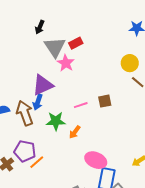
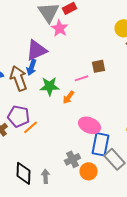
pink line: (81, 105) -> (82, 78), moved

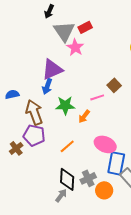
brown square: (98, 66) -> (114, 85), turned -32
brown arrow: (18, 78) -> (34, 112), moved
orange line: (30, 127) -> (67, 146), moved
black diamond: (24, 173) -> (67, 179), moved
gray arrow: (46, 176) -> (61, 195), turned 40

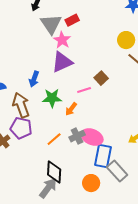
purple triangle: (52, 69) -> (62, 62), moved
gray cross: (88, 178) -> (77, 136), moved
gray arrow: (61, 195) -> (48, 188), size x1.5

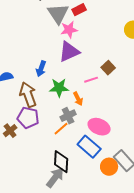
pink star: (62, 40) -> (69, 30), turned 30
orange arrow: (71, 109) -> (78, 99), turned -64
gray cross: (77, 136) -> (68, 116), moved
blue rectangle: (103, 156) -> (89, 147), moved, turned -60
orange circle: (91, 183) -> (109, 167), moved

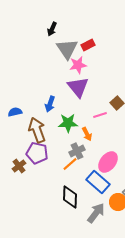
purple triangle: (69, 52) -> (78, 87), turned -45
pink ellipse: (99, 127) -> (108, 162), turned -75
gray arrow: (55, 178) -> (96, 213), moved

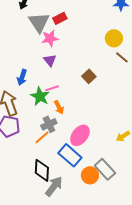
purple triangle: (78, 87) -> (50, 60), size x0.6
pink line: (100, 115) -> (52, 88), moved
green star: (68, 123) -> (40, 96), turned 30
gray arrow: (96, 213) -> (54, 186), moved

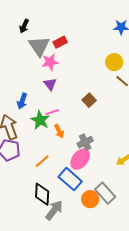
gray cross: (49, 124) -> (85, 142), moved

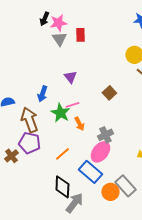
red rectangle: (60, 42) -> (80, 35), turned -64
gray triangle: (39, 46) -> (59, 39), size x0.7
pink star: (50, 62) -> (58, 23), moved

